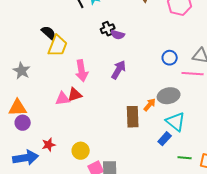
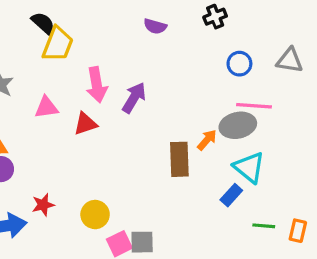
black cross: (108, 29) -> (215, 17), moved
purple arrow: (119, 70) -> (134, 98), moved
pink line: (193, 74) -> (254, 106), moved
pink triangle: (63, 99) -> (46, 107), moved

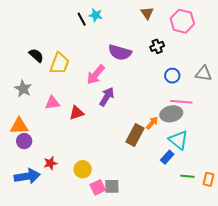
black semicircle: (43, 23) -> (36, 55), moved
purple semicircle: (155, 26) -> (120, 52), size x1.6
pink arrow: (97, 85) -> (96, 75), moved, turned 50
brown rectangle: (179, 159) -> (135, 135), turned 30

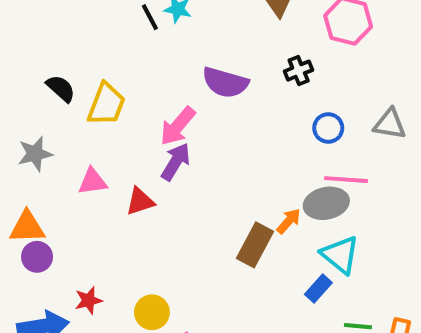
gray star: (23, 89) -> (35, 154), turned 30
purple arrow: (107, 97) -> (176, 162), moved

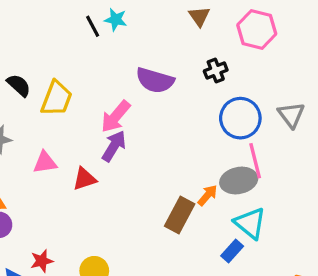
gray triangle: (390, 124) -> (291, 115), turned 44
blue circle: (328, 128) -> (240, 118), size x1.6
pink line: (346, 180) -> (255, 161), turned 72

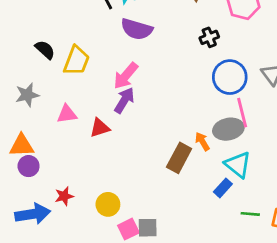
purple semicircle: (155, 80) -> (137, 29), moved
orange arrow: (208, 195) -> (202, 141), turned -72

